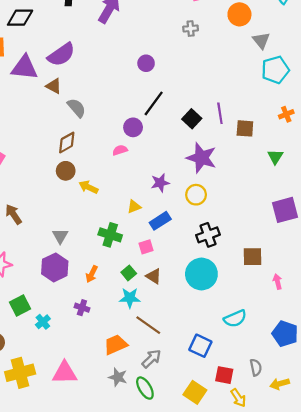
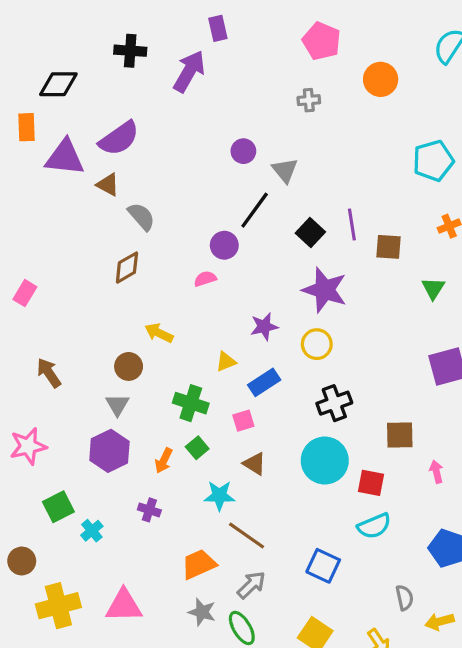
gray triangle: (261, 40) -> (285, 170), moved
brown circle: (66, 171) -> (129, 366), moved
green square: (129, 273) -> (197, 448), moved
red square: (224, 375) -> (371, 483), moved

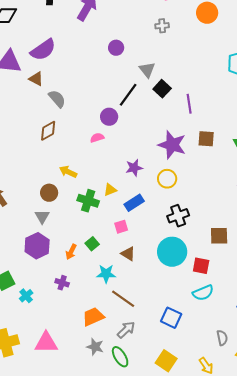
purple circle: (243, 151) -> (116, 48), moved
black square: (310, 232) -> (162, 89), moved
brown square: (389, 247) -> (206, 139), moved
green cross: (191, 403) -> (88, 201), moved

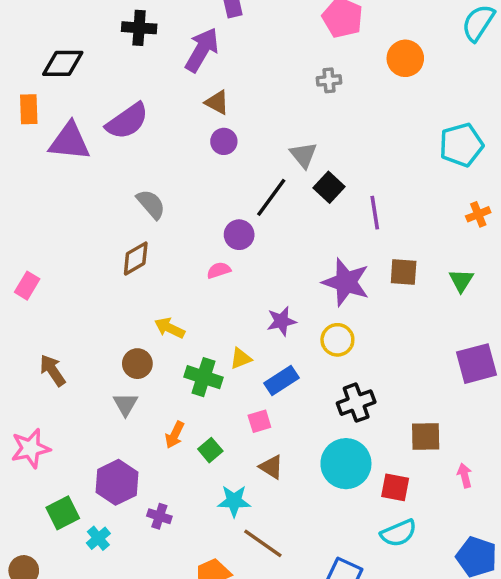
purple circle: (116, 48) -> (224, 141), moved
brown triangle: (36, 79) -> (217, 102), moved
purple hexagon: (37, 246) -> (117, 482), moved
orange arrow: (71, 252) -> (175, 435), moved

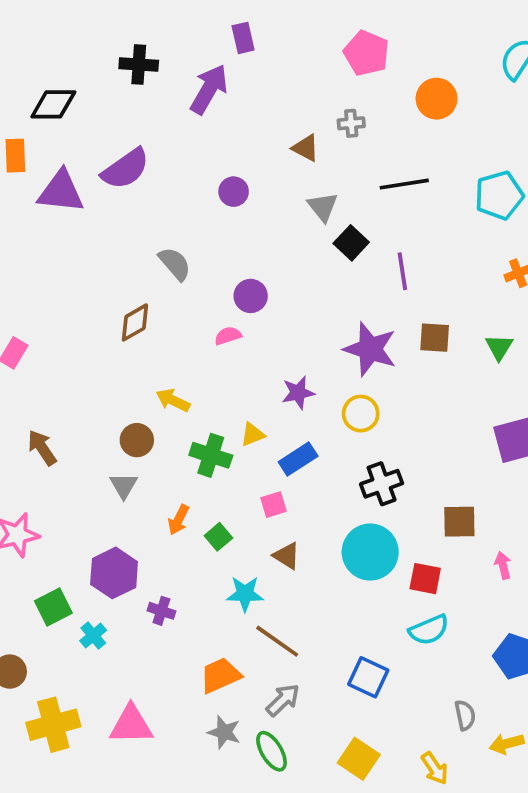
brown triangle: (217, 102) -> (306, 148), moved
black line: (271, 197) -> (404, 184), moved, turned 45
gray semicircle: (151, 204) -> (175, 264), moved

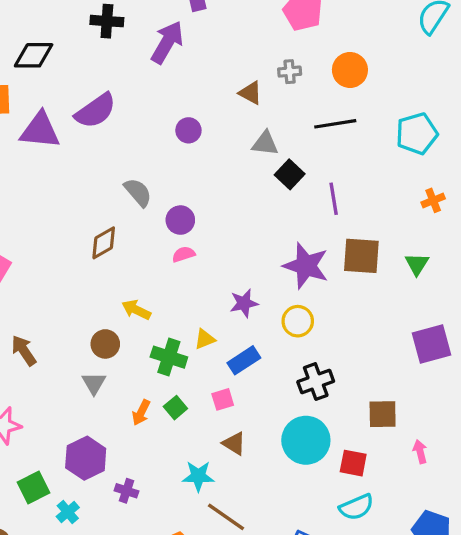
orange circle: (437, 99) -> (350, 70), moved
gray triangle: (323, 207) -> (265, 143), turned -44
purple circle: (251, 296) -> (180, 220), moved
brown square: (435, 338) -> (361, 256), size x1.4
green square: (218, 537) -> (175, 408), moved

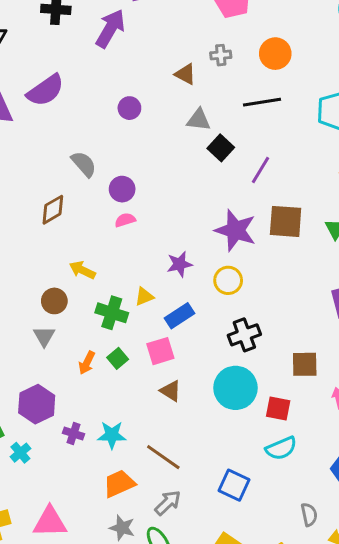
purple line: (334, 199) -> (261, 170), turned 40
pink square: (223, 399) -> (160, 351), size x1.4
cyan star: (198, 476) -> (112, 435), moved

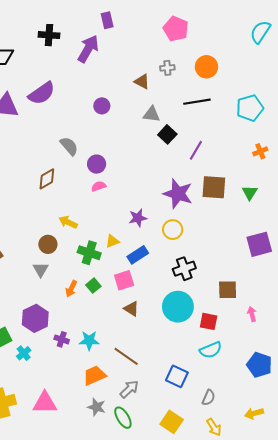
gray semicircle: (309, 515) -> (209, 398), moved, turned 35

